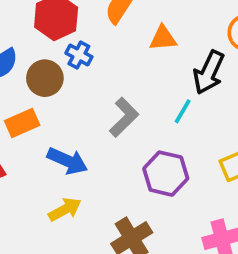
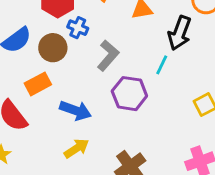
gray L-shape: (124, 117) -> (108, 56), moved
purple hexagon: (166, 174) -> (129, 94), moved

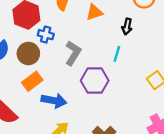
black arrow: (180, 33) -> (127, 27), size x0.6
orange rectangle: (38, 84) -> (32, 81), moved

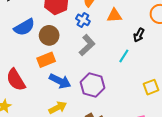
blue cross: (46, 35) -> (83, 20), moved
purple hexagon: (95, 81) -> (92, 85), moved

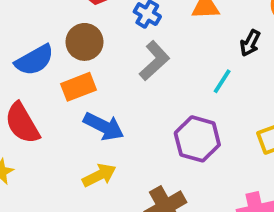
blue semicircle: (24, 27) -> (34, 60), moved
purple hexagon: (92, 85) -> (197, 139), moved

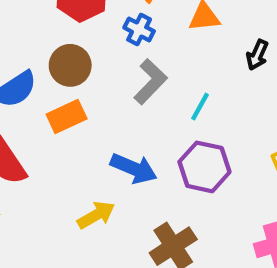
cyan line: (222, 81) -> (200, 107), moved
blue arrow: (104, 126) -> (134, 168), moved

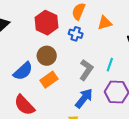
gray L-shape: (150, 82) -> (86, 70), moved
blue arrow: (134, 168) -> (84, 98), turned -65

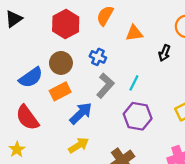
blue cross: (76, 34) -> (98, 57), moved
blue arrow: (84, 98) -> (81, 113), moved

